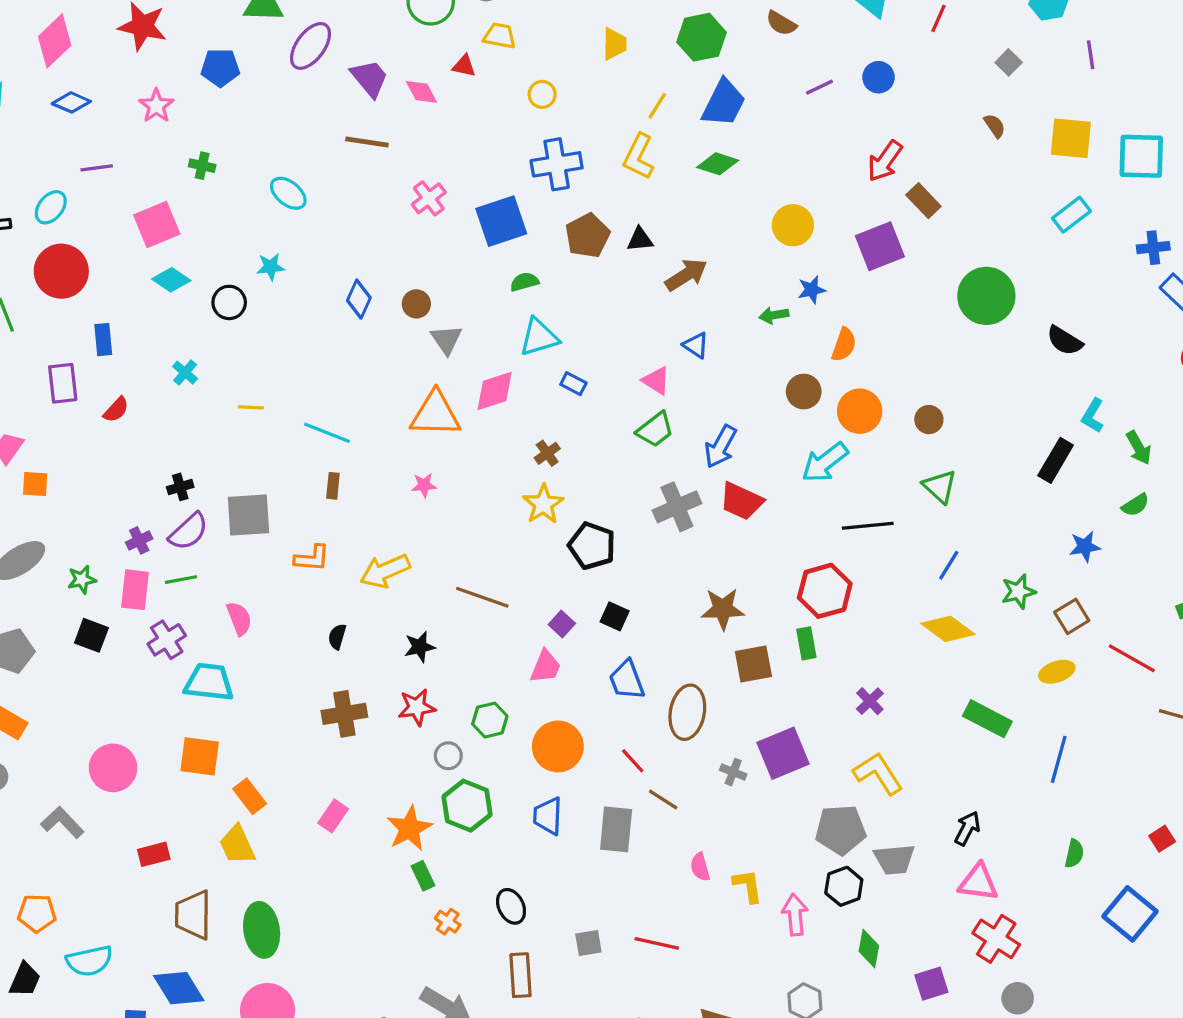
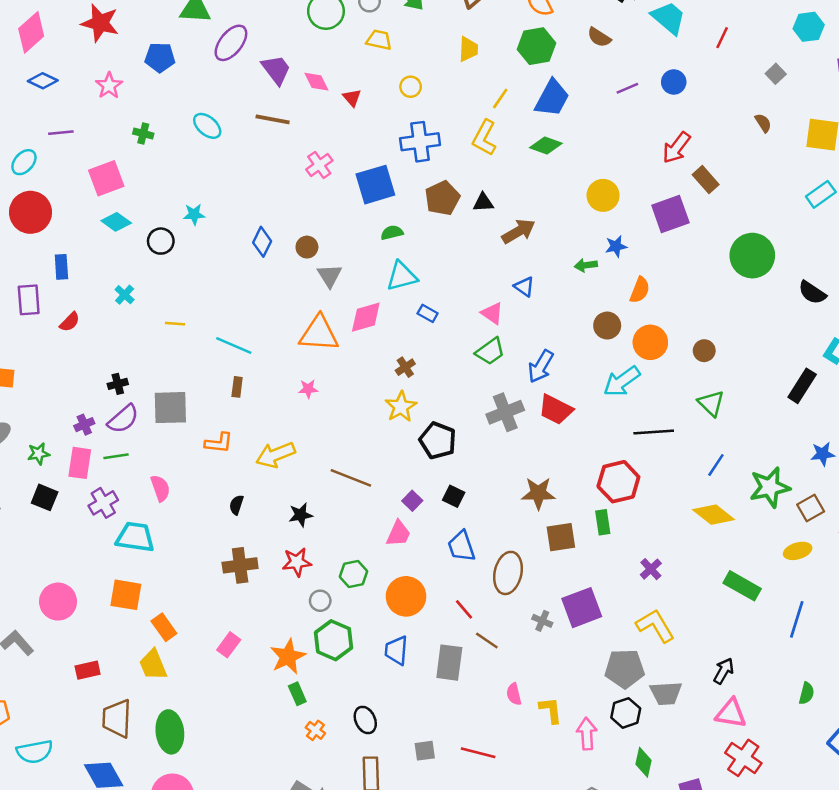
red triangle: (464, 66) -> (352, 98), moved, turned 36
cyan ellipse: (288, 193) -> (207, 126), moved
green star: (1018, 592) -> (770, 487), size x1.5

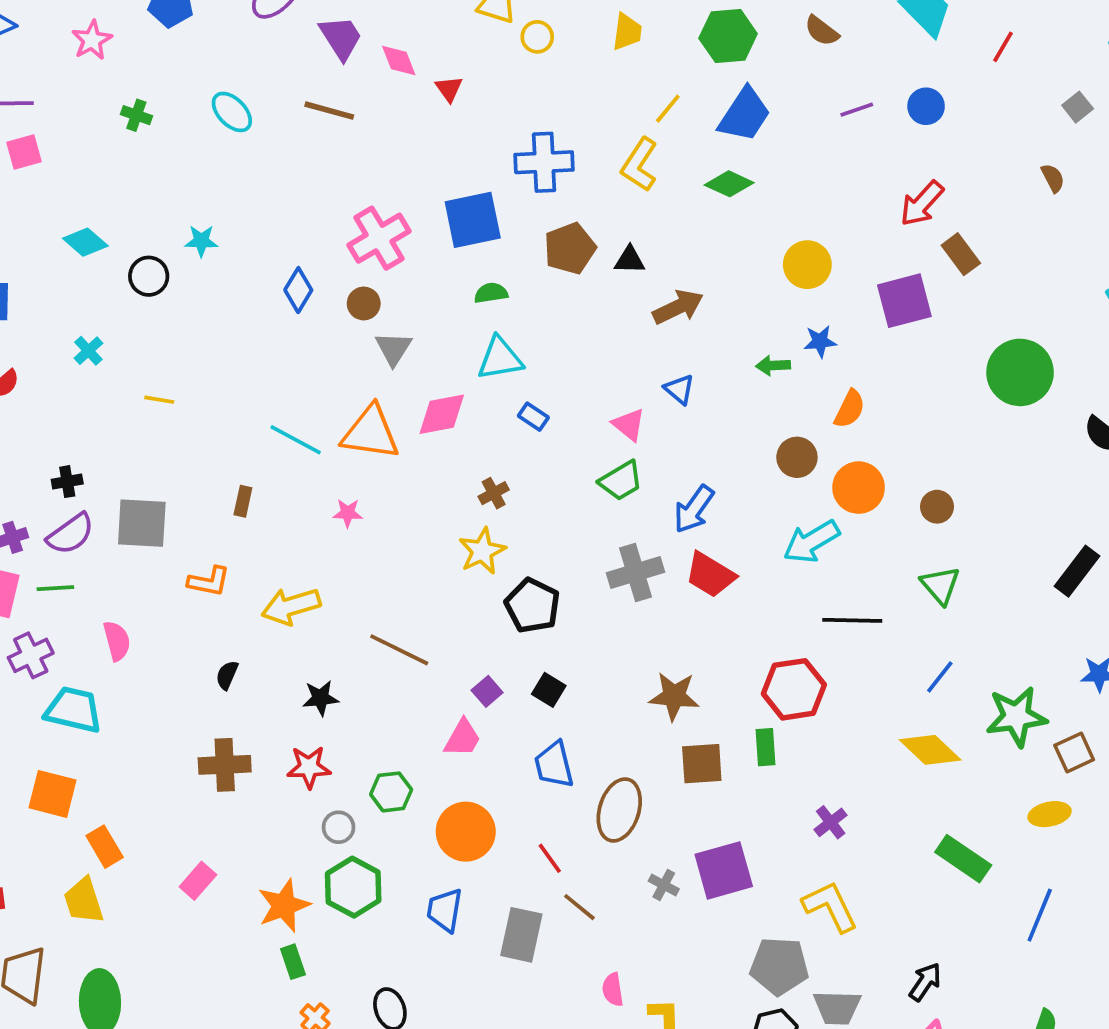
yellow circle: (411, 87) -> (537, 37), moved
pink cross: (319, 165) -> (379, 238), moved, size x1.5
pink square: (106, 178) -> (24, 152), moved, size x0.7
cyan line: (234, 345) -> (296, 440), moved

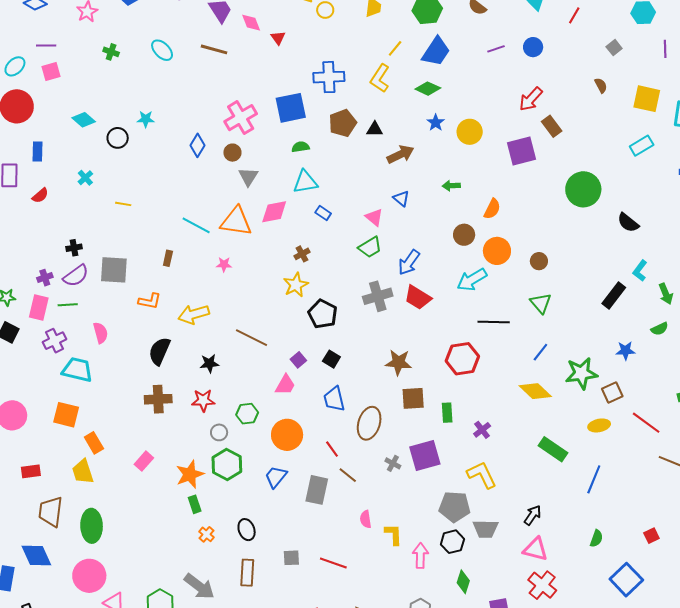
blue star: (820, 341) -> (436, 123), moved, turned -30
black semicircle: (227, 675) -> (159, 351), size x1.8
green rectangle: (766, 747) -> (447, 413), moved
blue trapezoid: (445, 910) -> (276, 477), turned 30

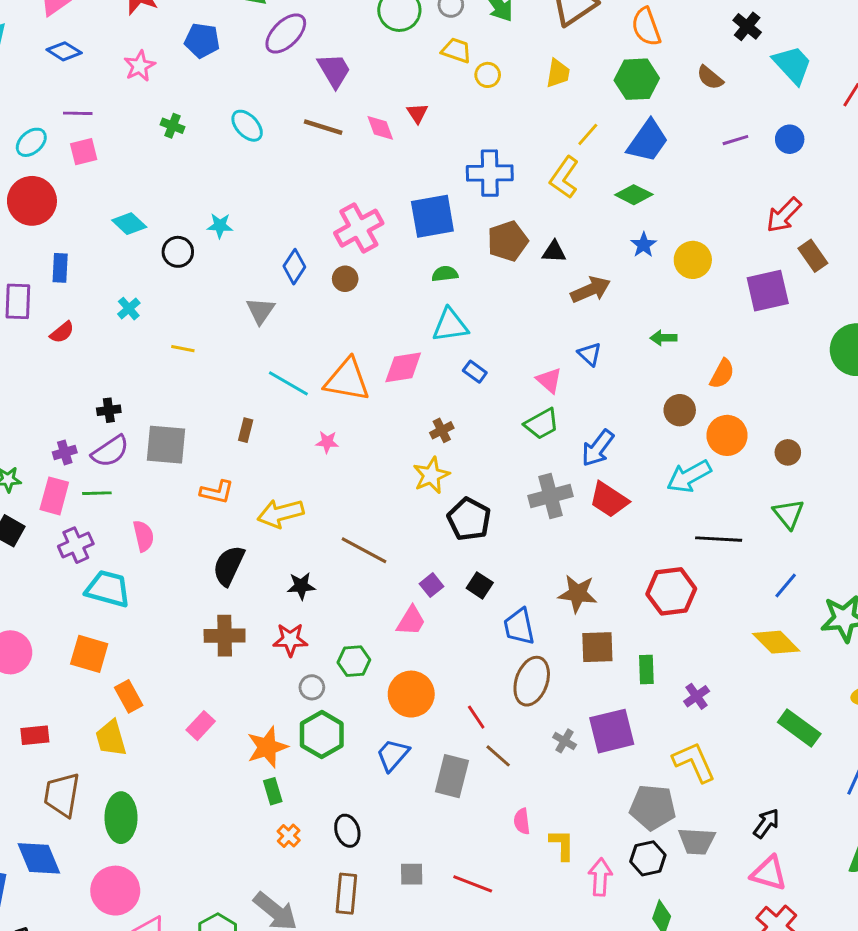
pink diamond: (251, 23) -> (380, 128), moved
gray triangle: (248, 177) -> (260, 311), moved
blue trapezoid: (334, 399) -> (519, 627), moved

